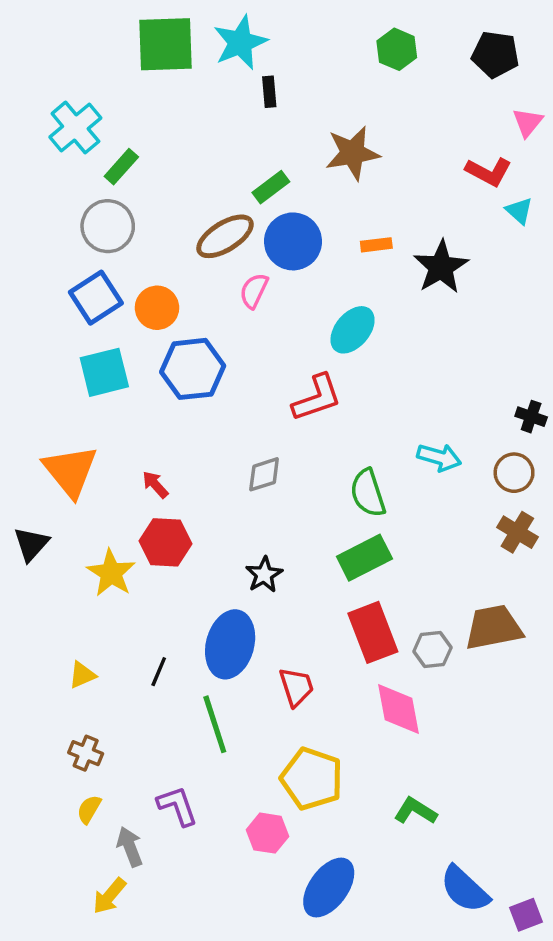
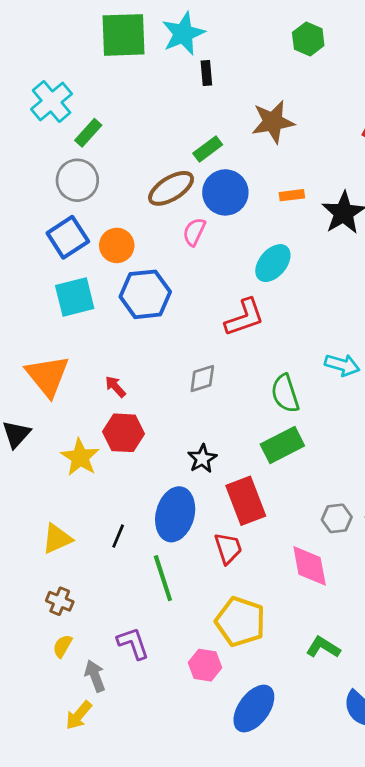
red rectangle: (373, 632) -> (246, 501), moved
yellow triangle: (82, 675) -> (57, 539), size x1.4

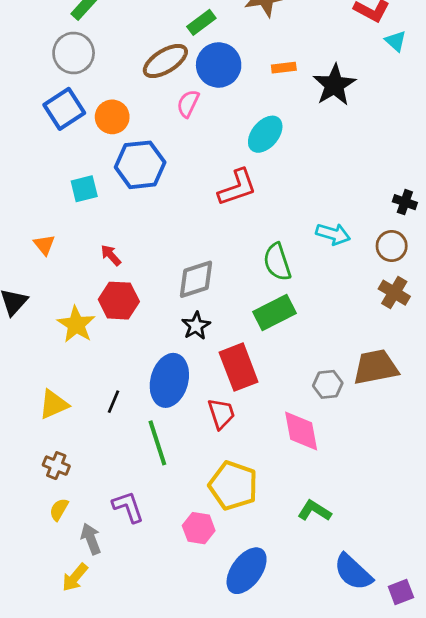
cyan square: (75, 297) -> (84, 189), moved, size x0.7
orange triangle: (47, 376) -> (44, 245), size x0.5
gray diamond: (202, 379) -> (196, 279), moved, size x1.4

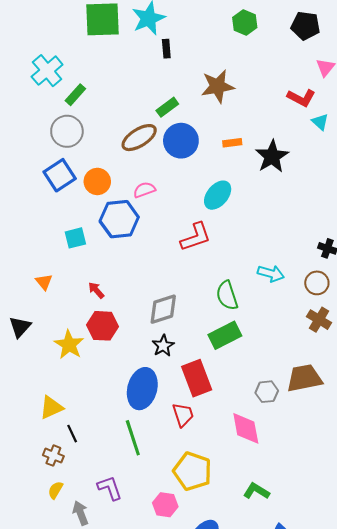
pink semicircle: (188, 104) -> (144, 190), moved, turned 45
black line: (113, 402) -> (72, 434), moved, turned -48

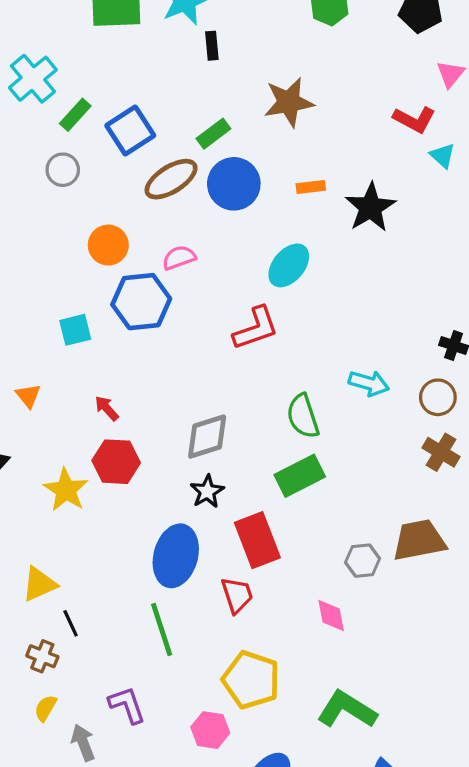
gray circle: (67, 131) -> (63, 170), size x0.7
blue square: (60, 175) -> (130, 130), moved
pink diamond: (246, 428) -> (331, 615), size x0.7
green L-shape: (256, 491) -> (347, 710), size x1.5

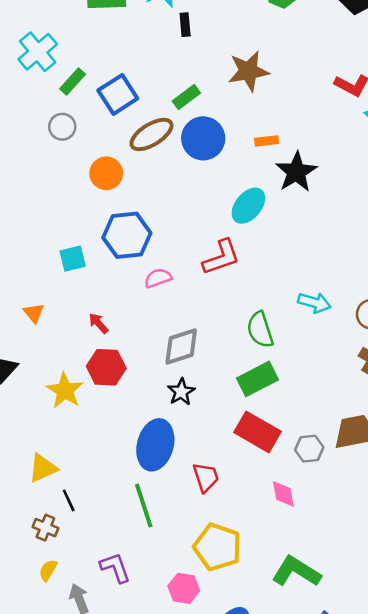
black star: (370, 207) -> (296, 172), moved
orange circle: (108, 245) -> (106, 173), moved
pink semicircle: (179, 258) -> (158, 278), moved
red rectangle: (257, 540) -> (257, 432), moved, turned -39

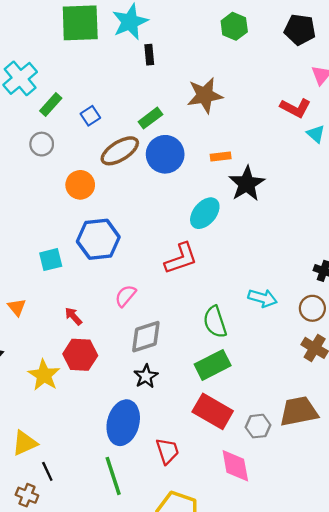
blue square: (118, 94) -> (90, 116), size x0.6
pink semicircle: (158, 278) -> (125, 296), moved, turned -30
pink diamond: (283, 494) -> (235, 466), size x1.4

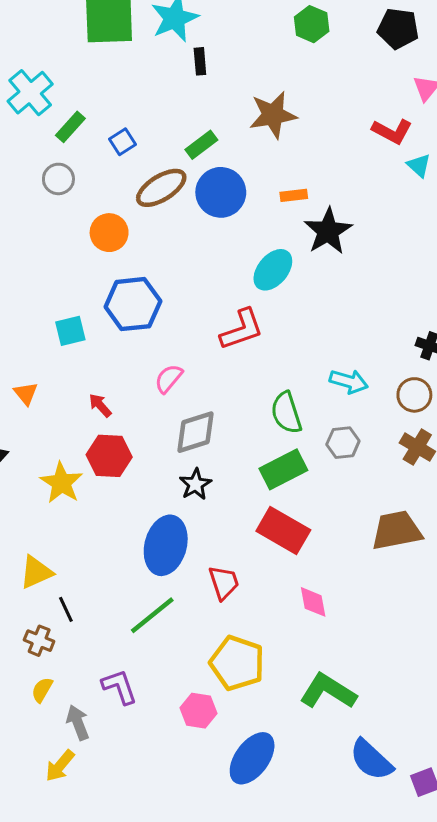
gray hexagon: (258, 426) -> (343, 443), moved
pink diamond: (235, 466) -> (313, 602), size x0.7
green line: (113, 476) -> (152, 615), turned 69

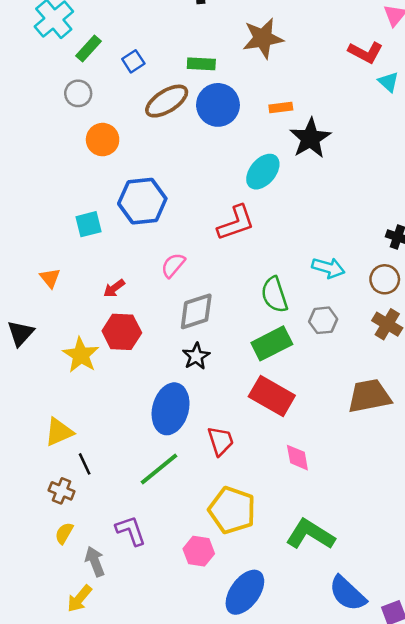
green rectangle: (201, 145) -> (201, 64), turned 40
orange circle: (109, 233) -> (103, 140), moved
red arrow: (100, 405) -> (114, 288), turned -85

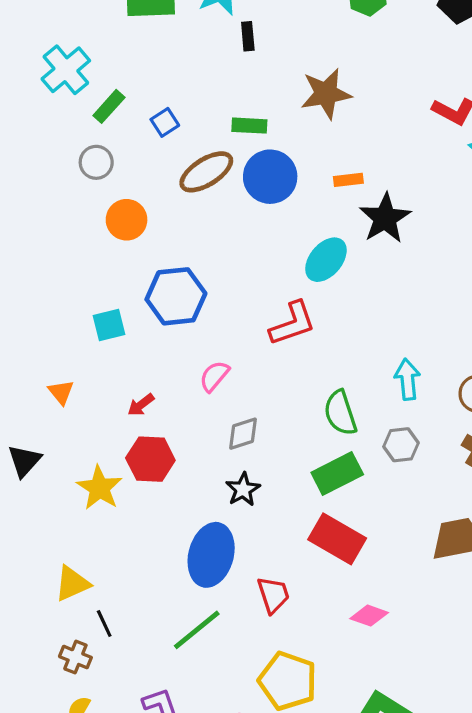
cyan arrow: (328, 268) -> (407, 379), turned -112
gray diamond: (196, 311) -> (243, 434), size x0.7
pink diamond: (297, 458) -> (369, 616), turned -60

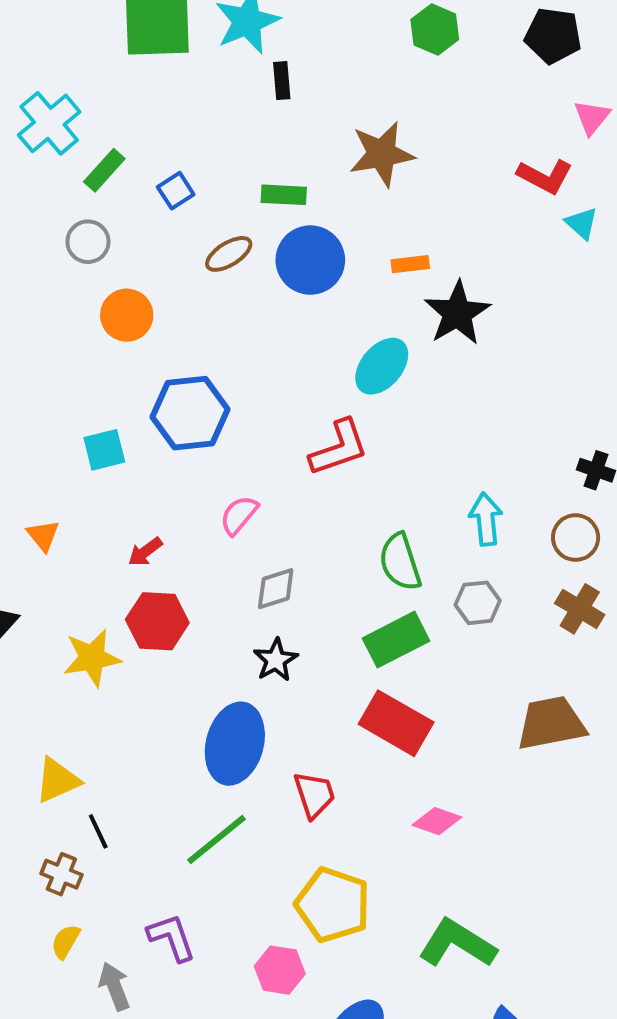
brown ellipse: (206, 172) -> (229, 254), size x0.7
yellow star: (99, 488) -> (92, 658), turned 30

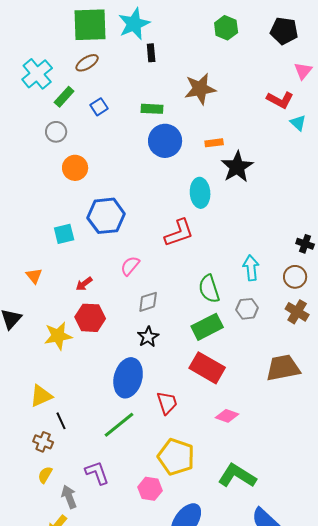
brown ellipse: (229, 254) -> (87, 63), moved
cyan ellipse: (382, 366) -> (200, 193), turned -44

